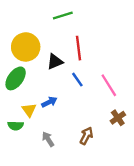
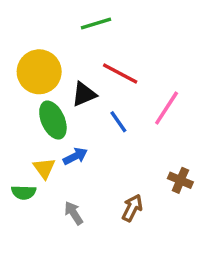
red line: (78, 48) -> (120, 74), turned -55
green ellipse: (16, 78) -> (53, 120), moved, turned -60
pink line: (109, 85) -> (167, 108), moved, turned 65
brown cross: (118, 118) -> (180, 180), turned -32

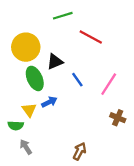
red line: (120, 74) -> (91, 37), moved
pink line: (167, 108) -> (109, 84), moved
brown arrow: (132, 208) -> (80, 151), moved
gray arrow: (74, 213) -> (26, 147), moved

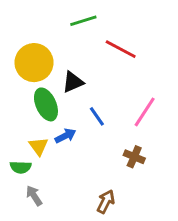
blue line: (77, 80) -> (97, 116), moved
brown cross: (118, 118) -> (134, 157), moved

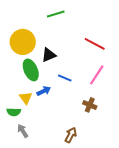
red line: (121, 49) -> (95, 44), moved
blue line: (97, 116) -> (65, 78), turned -32

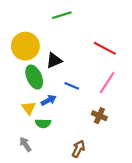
green semicircle: (14, 112) -> (43, 123), moved

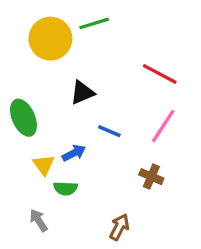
yellow circle: (25, 46) -> (50, 39), moved
green ellipse: (34, 77) -> (23, 118), moved

